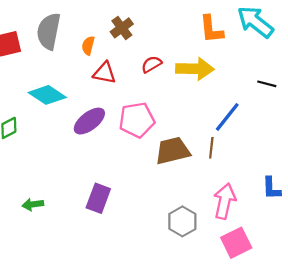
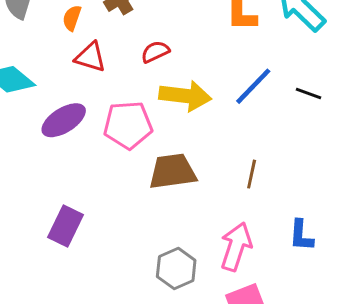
yellow arrow: (195, 69) -> (185, 96), moved
blue line: (227, 117) -> (253, 86), moved
brown line: (211, 148) -> (252, 174), moved

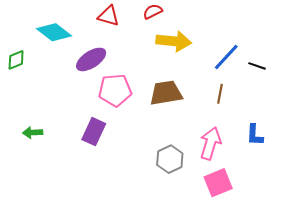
blue line: (253, 86) -> (226, 57), moved
black line: (309, 93) -> (257, 66), moved
pink pentagon: (128, 125) -> (115, 90), moved

